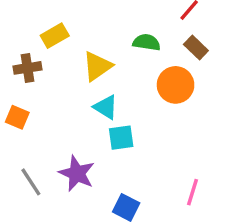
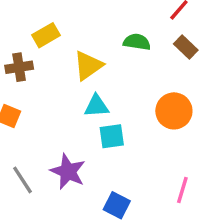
orange circle: (176, 85) -> (174, 111), moved
cyan triangle: (106, 107) -> (97, 106), turned -36

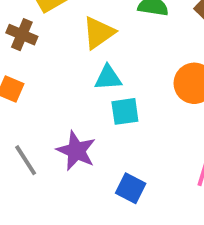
brown cross: (19, 67) -> (22, 35), turned 32

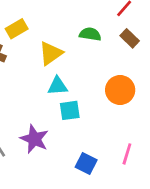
blue square: (131, 188) -> (86, 163), moved

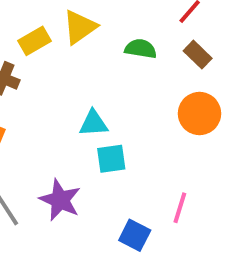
yellow triangle: (51, 53) -> (80, 27), moved
orange circle: (120, 90) -> (199, 114), moved
pink line: (127, 154) -> (180, 208), moved

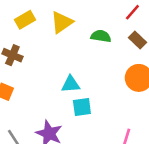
yellow rectangle: (35, 41) -> (25, 20), moved

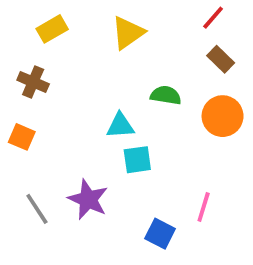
yellow triangle: (62, 22) -> (128, 33), moved
green semicircle: (101, 36) -> (166, 95), moved

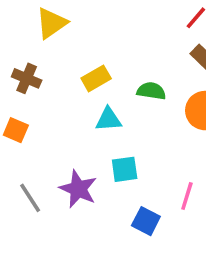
yellow rectangle: (52, 29) -> (96, 78), moved
yellow triangle: (128, 33) -> (51, 23), moved
cyan square: (137, 160) -> (125, 169), moved

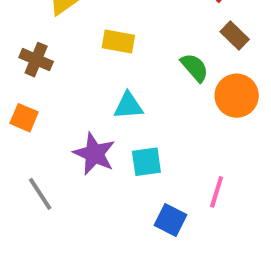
yellow rectangle: (96, 78) -> (118, 41), moved, turned 40
green semicircle: (151, 91) -> (195, 68), moved, turned 40
purple star: (78, 189) -> (94, 154), moved

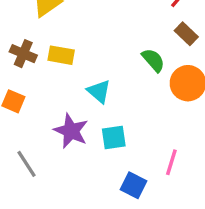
yellow rectangle: (118, 41) -> (61, 55), moved
cyan triangle: (128, 106) -> (99, 91), turned 45

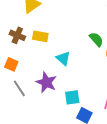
cyan square: (114, 138) -> (72, 97), moved
gray line: (27, 164) -> (19, 88), moved

